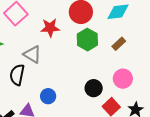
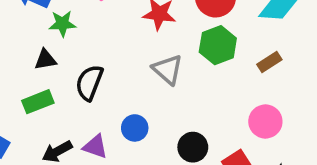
gray triangle: (32, 54) -> (168, 69), moved
black circle: (94, 88) -> (193, 147), moved

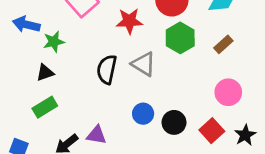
black semicircle: (89, 83) -> (107, 69), moved
blue circle: (135, 128) -> (143, 114), moved

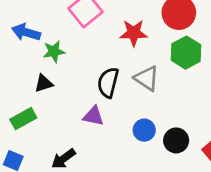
green rectangle: (45, 107) -> (23, 119), moved
purple triangle: (96, 135) -> (93, 116), moved

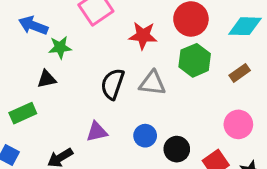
gray triangle: (147, 78) -> (152, 83), turned -32
purple triangle: (93, 116) -> (97, 132), moved, turned -30

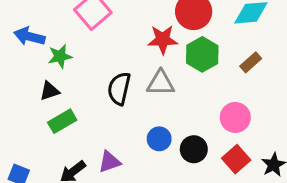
red star: (143, 36) -> (163, 40), moved
green rectangle: (23, 113) -> (62, 121), moved
pink circle: (238, 124) -> (235, 117), moved
purple triangle: (97, 132) -> (109, 162), moved

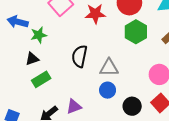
red star: (163, 40) -> (95, 14), moved
gray triangle: (161, 83) -> (109, 68), moved
black circle: (194, 149) -> (132, 106), moved

